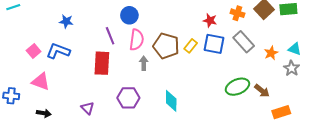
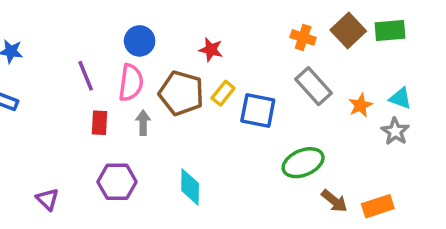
blue circle: (129, 15) -> (140, 41), moved
red star: (210, 20) -> (211, 50), moved
blue square: (214, 44) -> (258, 111), moved
red rectangle: (102, 63) -> (100, 123), moved, size x0.6
brown arrow: (262, 91) -> (334, 201), moved

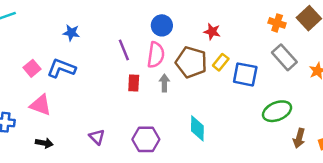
purple hexagon: (117, 182) -> (146, 139), moved
brown arrow: (334, 201) -> (299, 138), turned 66

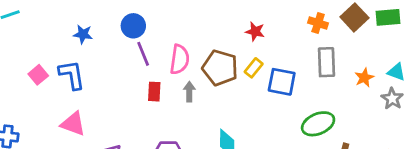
blue circle: (162, 25) -> (133, 26), moved
red star: (212, 32) -> (255, 31), moved
gray rectangle: (284, 57) -> (326, 62), turned 40
blue L-shape: (61, 68) -> (72, 75), turned 60
pink triangle: (41, 105) -> (73, 124), moved

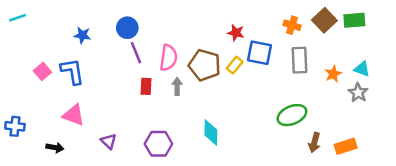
blue square: (282, 82) -> (260, 53), moved

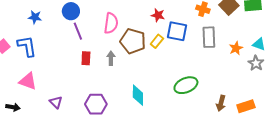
pink semicircle: (168, 58) -> (111, 23), moved
green ellipse: (292, 115) -> (186, 85), moved

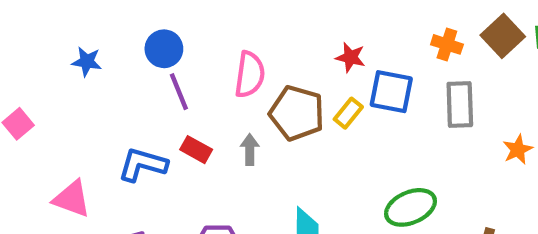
blue L-shape: (27, 46) -> (143, 165), moved, turned -65
orange star: (236, 48) -> (518, 150), moved
red rectangle: (86, 58) -> (196, 150), turned -64

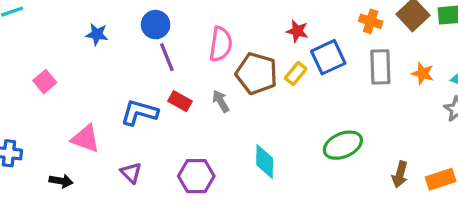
blue square: (391, 92) -> (328, 57), turned -36
gray arrow: (250, 150) -> (221, 101), turned -30
orange star: (518, 150) -> (423, 73), moved, turned -30

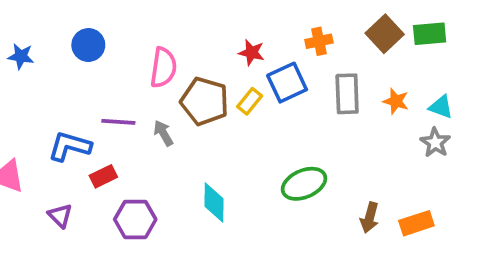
orange cross: (371, 21) -> (319, 41), moved, turned -30
purple line: (167, 57) -> (118, 122), moved, turned -64
red rectangle: (180, 101) -> (103, 176), moved, turned -55

